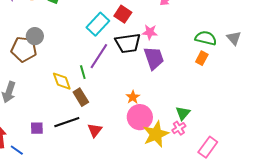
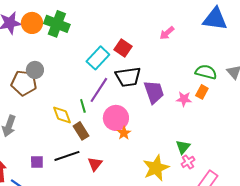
pink star: (150, 32) -> (184, 99), moved
orange star: (133, 97) -> (124, 133), moved
pink circle: (140, 117) -> (116, 118), moved
pink cross: (179, 128) -> (188, 162), moved

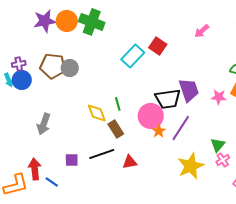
black trapezoid: (128, 77) -> (168, 99), moved
brown pentagon: (24, 83) -> (53, 66), moved
purple line: (99, 90) -> (181, 128), moved
red triangle: (95, 164) -> (130, 162), turned 42

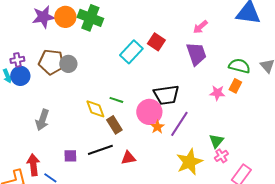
purple trapezoid: (189, 90) -> (196, 54), moved
green line: (118, 104) -> (116, 100), turned -56

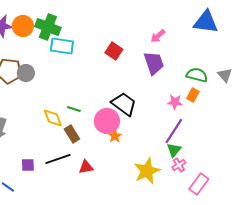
cyan rectangle: (131, 52) -> (62, 46), moved, turned 55
black trapezoid: (166, 95) -> (124, 104), turned -136
purple line: (179, 124) -> (174, 131), moved

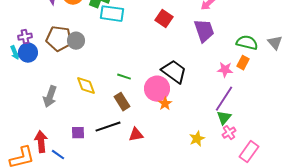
yellow diamond: (53, 118) -> (86, 86), moved
yellow star: (147, 171) -> (197, 139), size x0.6

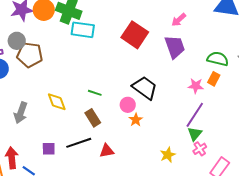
red square: (164, 19) -> (135, 35), size x1.5
gray circle: (76, 41) -> (17, 41), moved
pink circle: (157, 89) -> (128, 105), size x0.6

